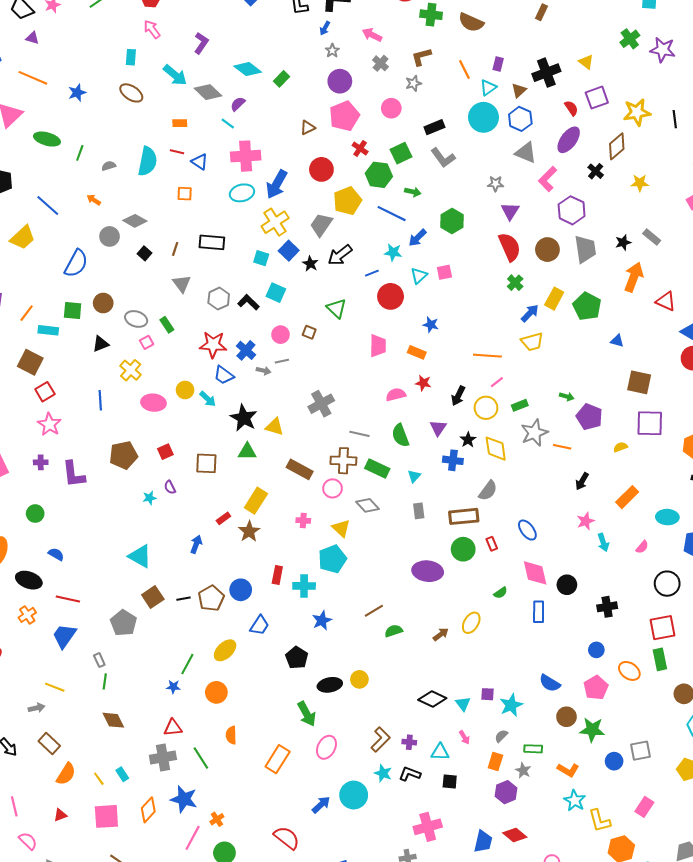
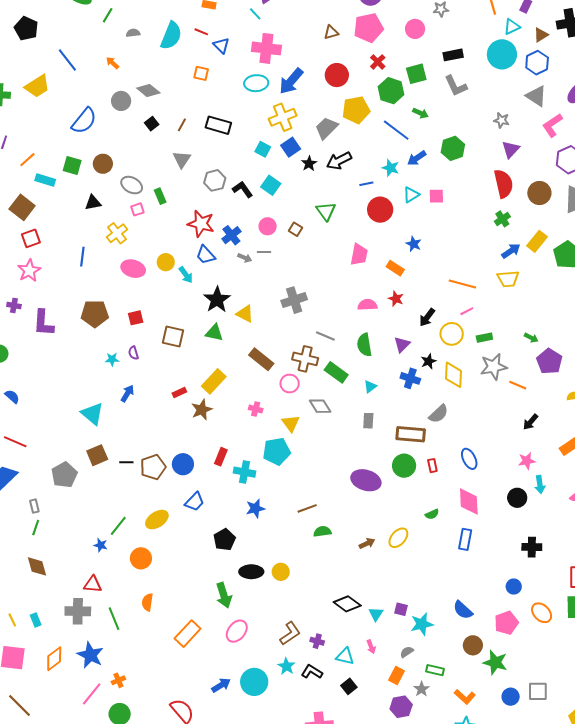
blue arrow: (196, 544) -> (127, 393), moved
black circle: (567, 585) -> (517, 498), moved
black square: (450, 782) -> (349, 686), turned 35

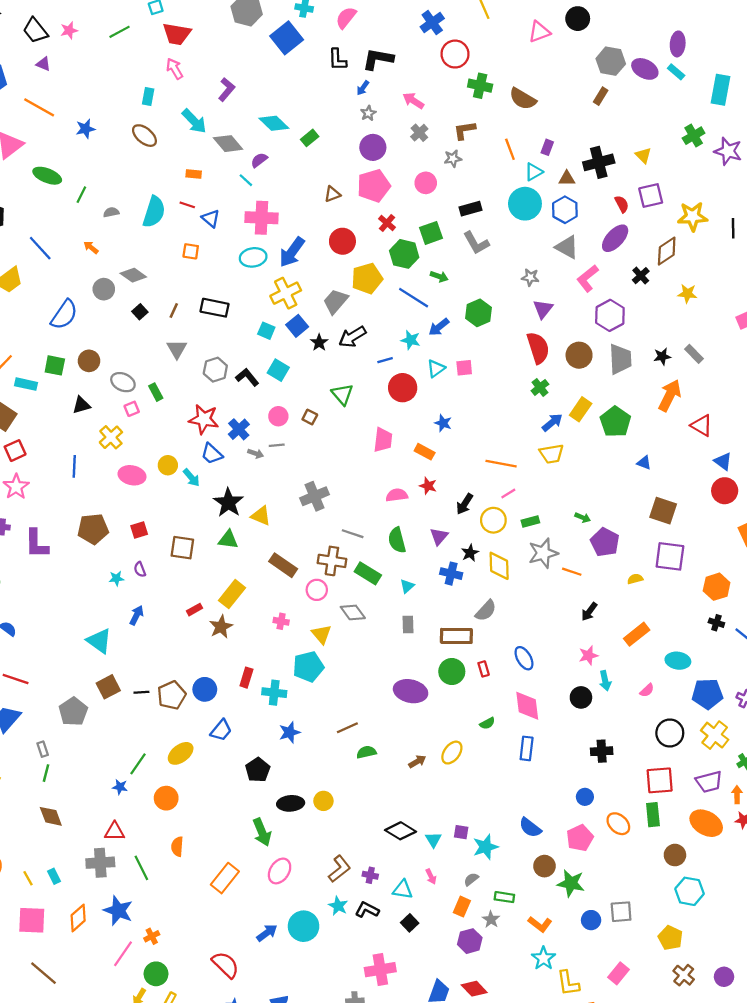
brown triangle: (541, 35) -> (567, 178), turned 35

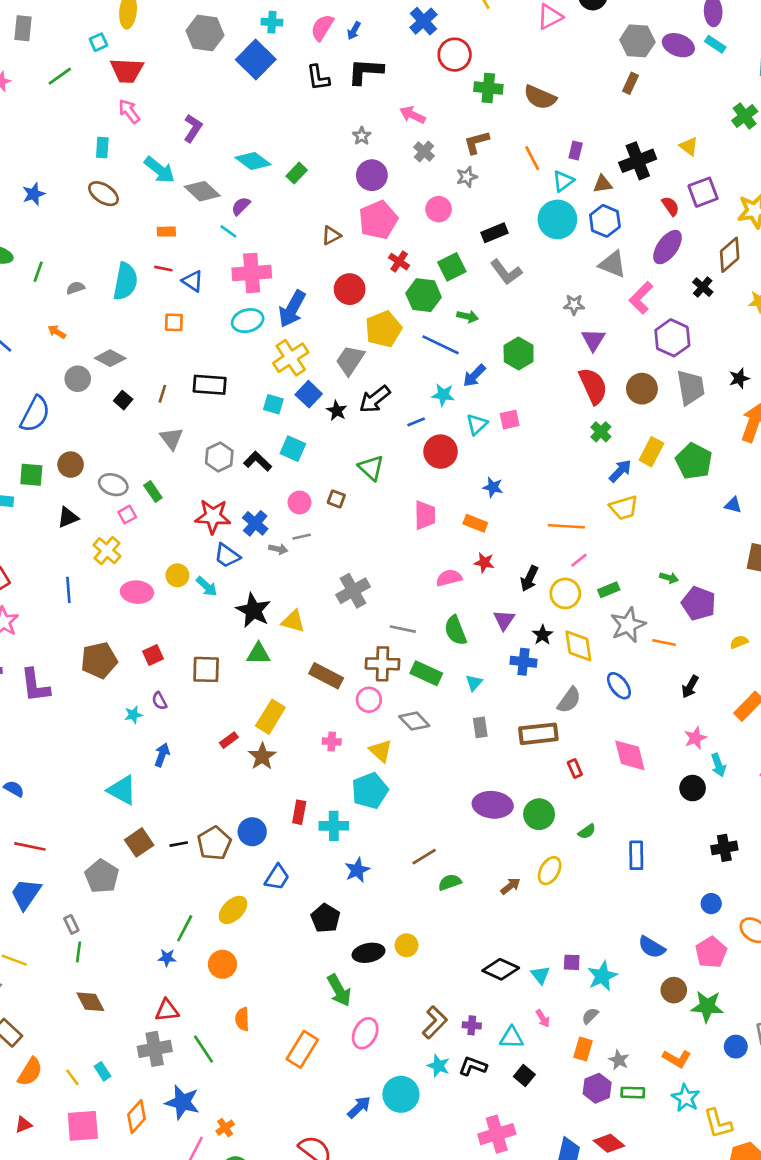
blue arrow: (363, 88) -> (354, 31), moved
blue ellipse: (524, 658) -> (619, 686), moved
green circle: (452, 671) -> (539, 814), moved
pink diamond: (527, 706) -> (630, 755), moved
green rectangle: (504, 897) -> (633, 1093), moved

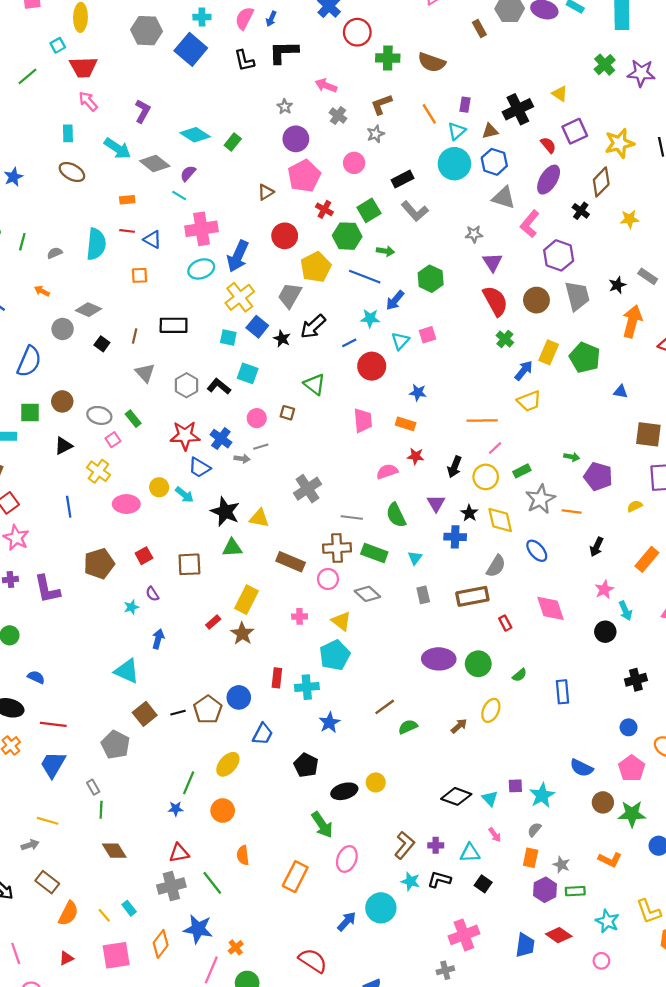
brown rectangle: (631, 83) -> (479, 28), moved, turned -49
cyan star: (686, 1098) -> (607, 921), moved

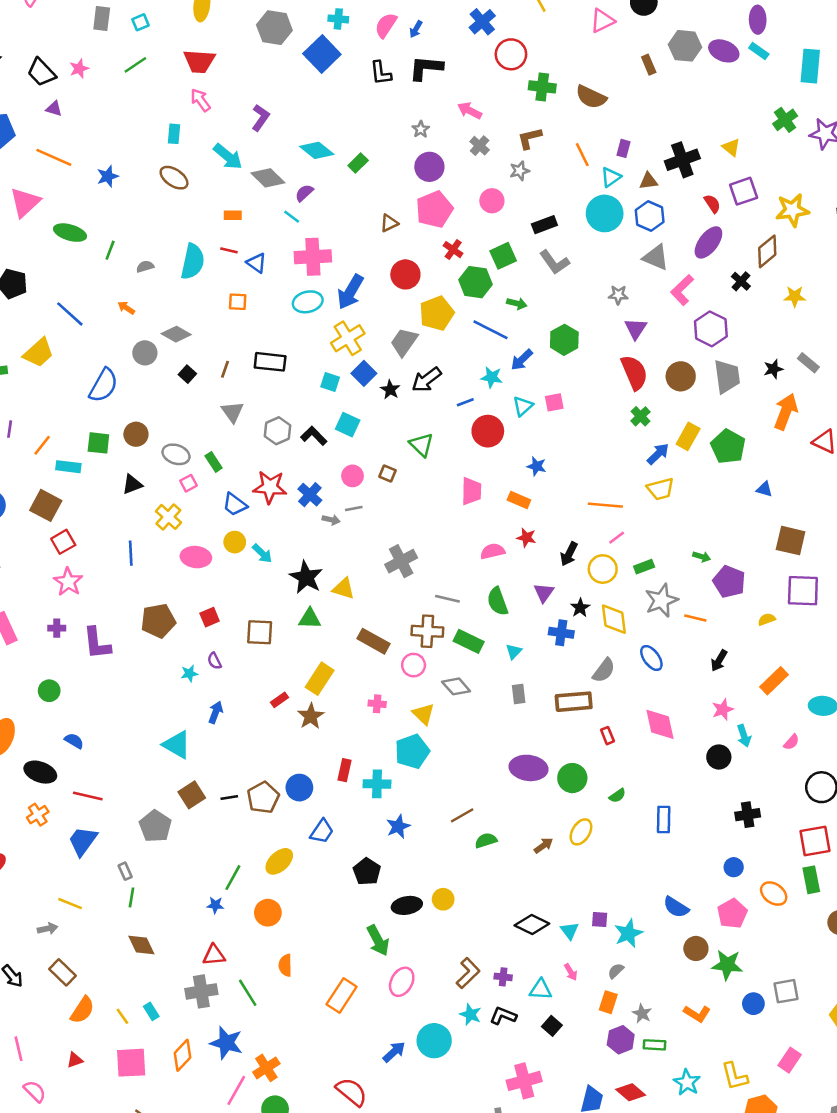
cyan square: (58, 45) -> (140, 22), moved
blue trapezoid: (199, 467) -> (235, 505), moved
orange cross: (236, 947) -> (266, 1068), size x1.5

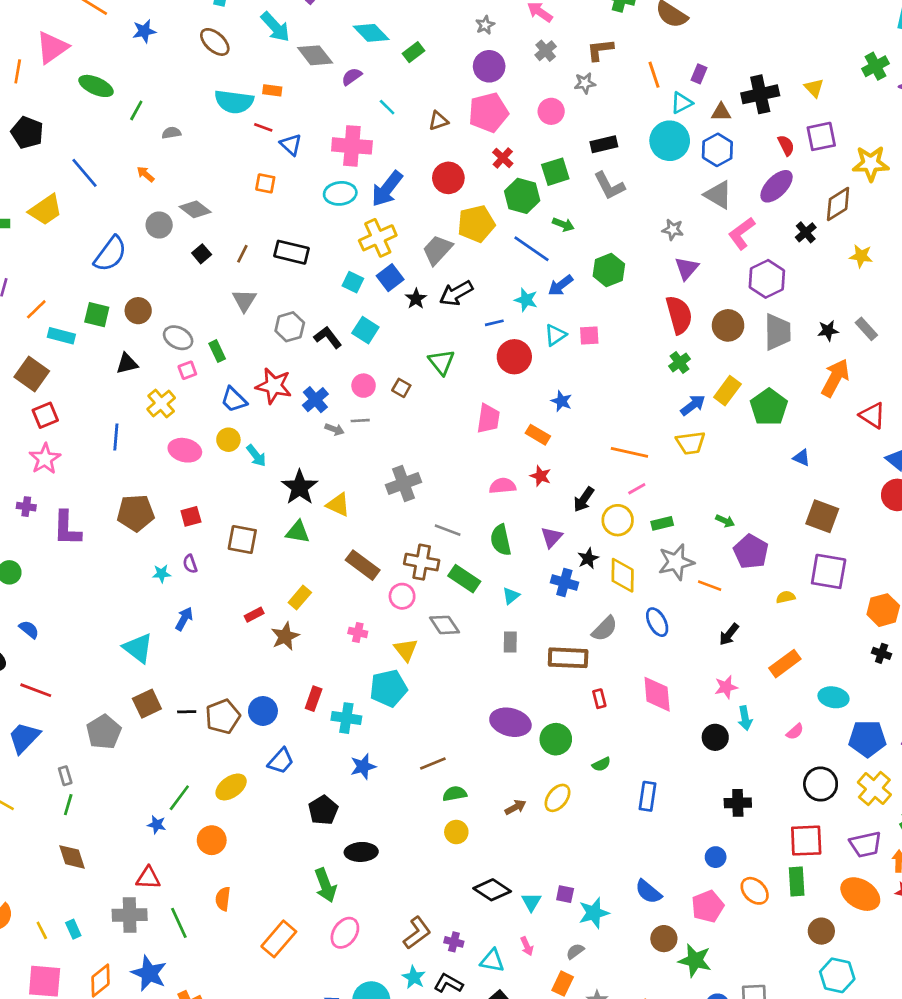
cyan line: (292, 217) -> (387, 107), moved
cyan semicircle: (193, 262) -> (234, 102), moved, turned 78
yellow rectangle: (320, 679) -> (300, 598), size x0.7
yellow circle: (443, 899) -> (456, 832), moved

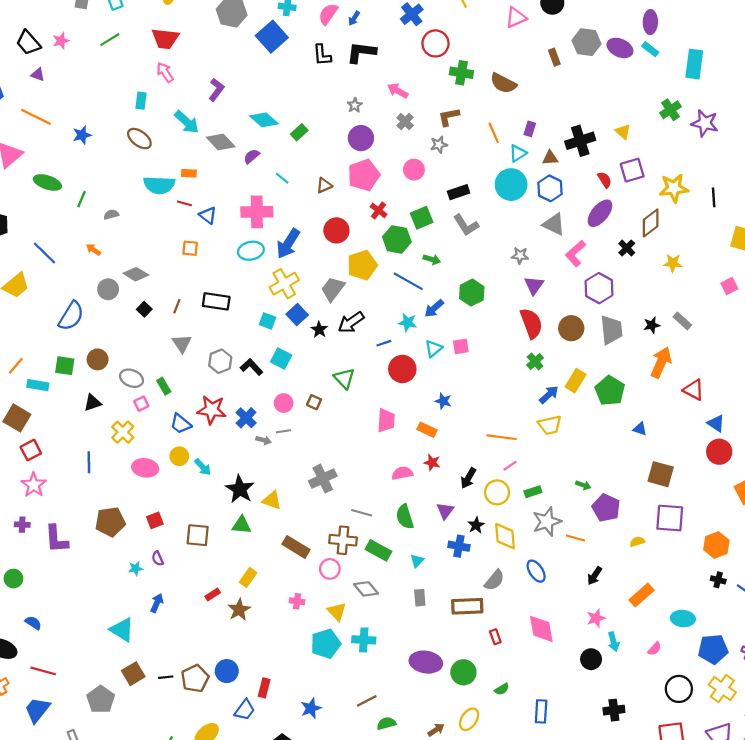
red rectangle: (314, 699) -> (264, 688), moved
cyan cross: (346, 718) -> (364, 640), moved

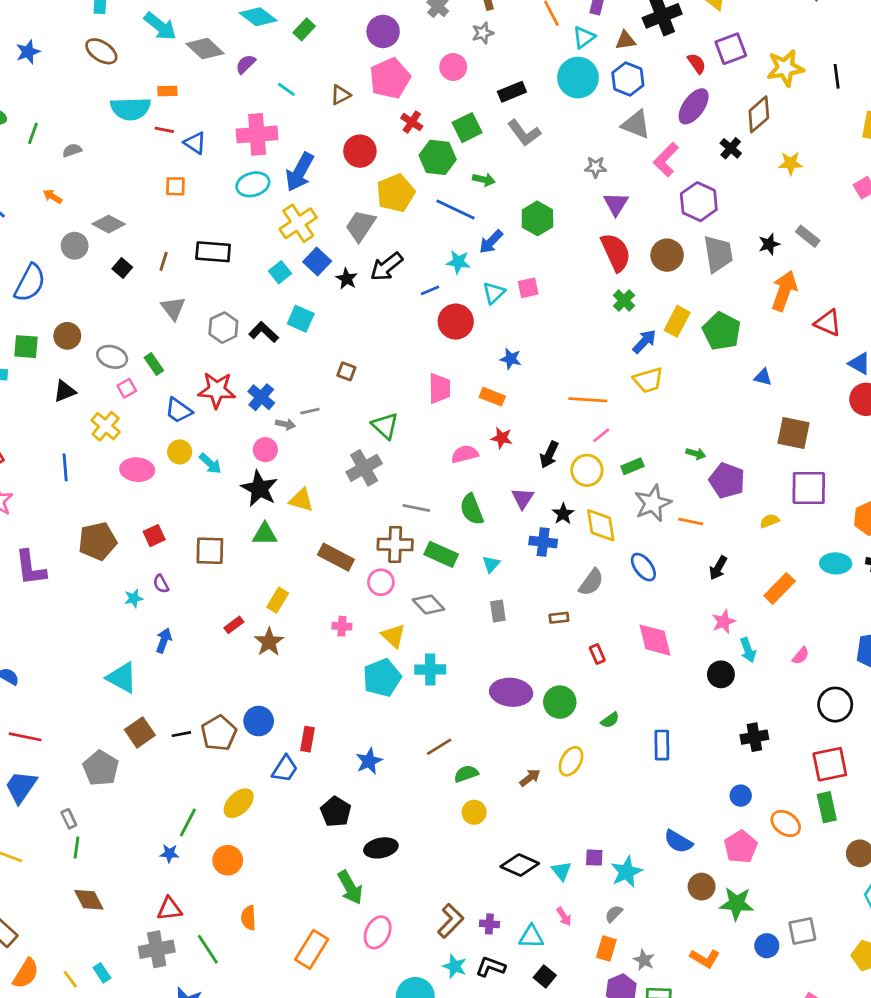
cyan square: (267, 321) -> (280, 272), turned 35
green triangle: (344, 378) -> (385, 426), moved
pink circle: (284, 403) -> (265, 450), moved
brown rectangle: (467, 606) -> (559, 618), size x0.5
cyan ellipse: (683, 619) -> (836, 563), moved

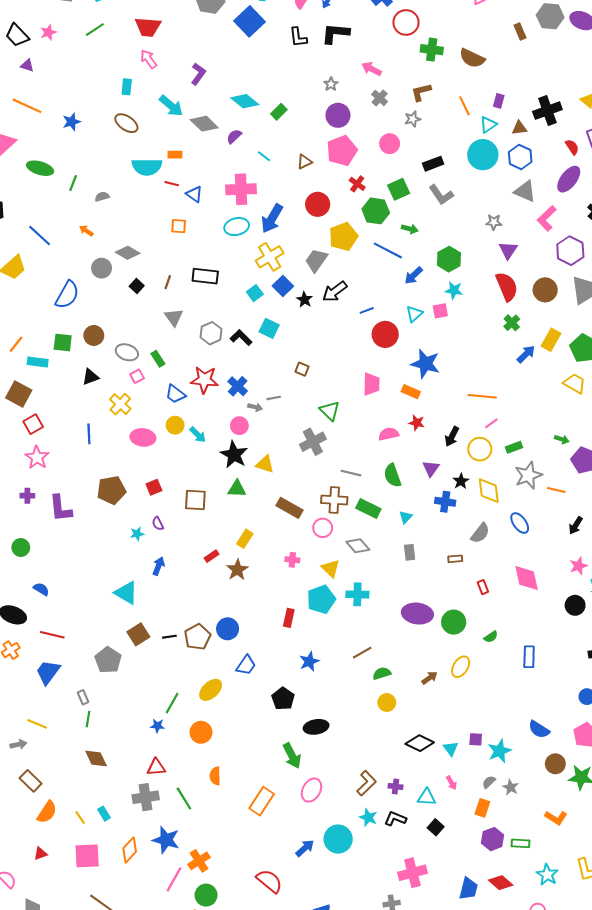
cyan star: (458, 262) -> (454, 290), moved
blue star: (511, 359) -> (425, 364), size x1.8
yellow trapezoid: (648, 380) -> (575, 383), moved, turned -135
red rectangle: (308, 739) -> (289, 618), moved
gray star: (644, 960) -> (511, 787), moved

